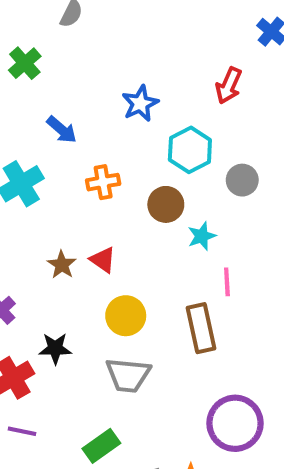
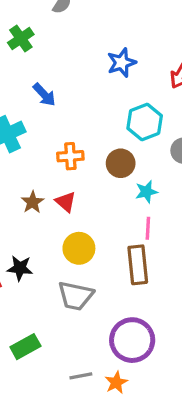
blue star: (140, 103) -> (122, 63), moved
orange cross: (103, 182) -> (70, 156), moved
pink line: (227, 282) -> (148, 228), moved
purple circle: (235, 423) -> (132, 340), moved
green rectangle: (101, 446) -> (25, 347), moved

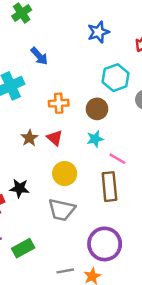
cyan star: (146, 192) -> (95, 139), moved
pink line: (148, 228) -> (117, 159), turned -63

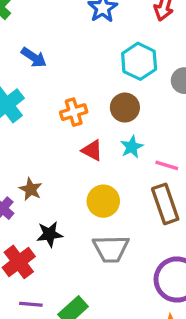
brown star: (29, 138) -> (31, 189), moved
red triangle: (55, 138) -> (92, 150), moved

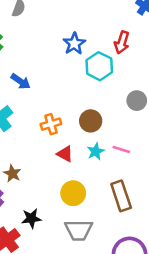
cyan hexagon: (139, 61) -> (99, 66), moved
pink line: (167, 165) -> (121, 149), moved
brown star: (31, 189) -> (12, 173), moved

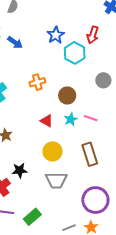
blue arrow: (21, 81) -> (15, 42), moved
orange cross: (51, 124) -> (37, 82), moved

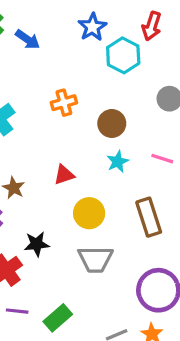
pink line: (91, 118) -> (162, 159), moved
red triangle: (47, 121) -> (64, 175), moved, turned -48

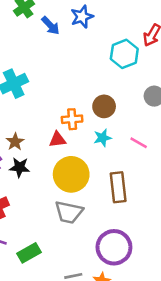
blue star: (92, 27) -> (82, 17), moved
orange cross: (64, 103) -> (72, 119), moved
yellow circle: (89, 213) -> (71, 174), size x1.4
black star: (37, 244) -> (19, 167), moved

